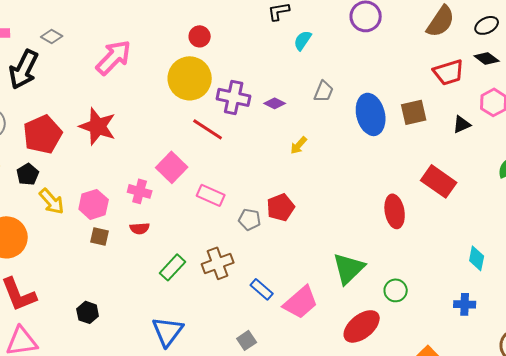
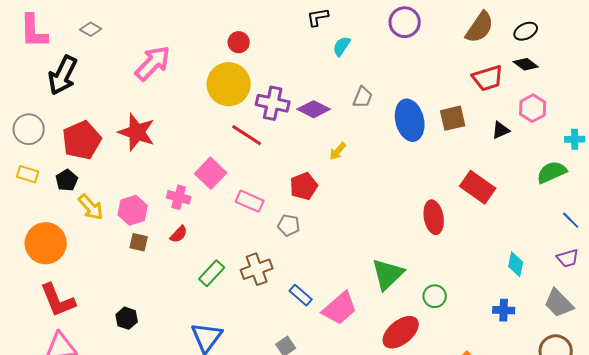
gray diamond: (52, 36) -> (91, 29), moved
purple diamond: (275, 103) -> (314, 109), size x1.5
red pentagon: (281, 207) -> (304, 186), moved
red semicircle: (140, 228) -> (179, 234), turned -42

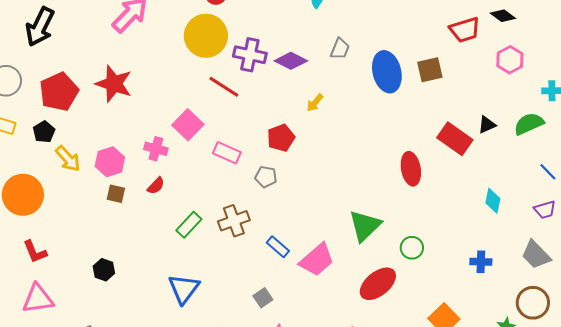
black triangle: (501, 130) -> (487, 125), moved
cyan diamond: (516, 264) -> (493, 201), moved
red L-shape: (58, 300) -> (35, 252), size x0.7

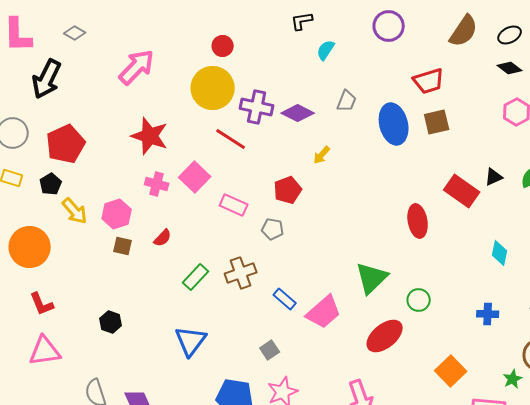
red trapezoid: (465, 30) -> (429, 81), moved
red star: (114, 84) -> (150, 136), moved
pink cross: (156, 149) -> (157, 184), moved

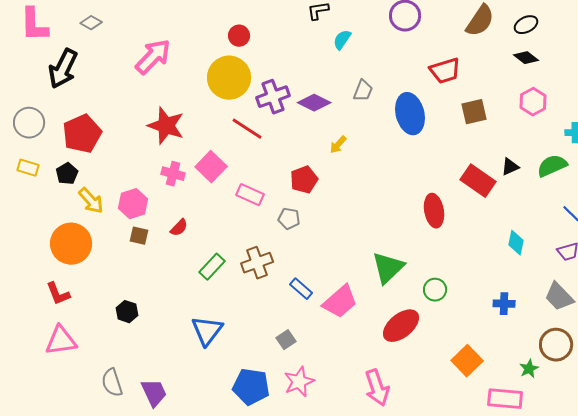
purple cross: (257, 107) -> (273, 97), turned -32
brown square: (437, 122) -> (474, 112), moved
orange circle: (30, 247) -> (71, 244), moved

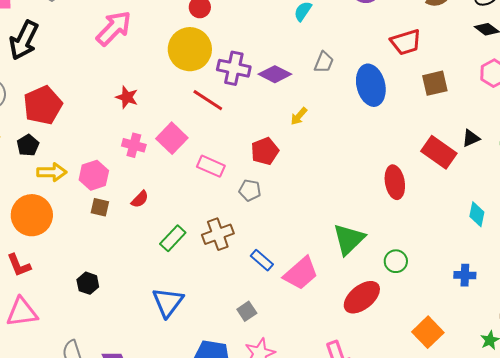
purple cross: (273, 97) -> (234, 68), turned 32
red star: (166, 126) -> (127, 97), size x0.6
yellow arrow: (91, 201) -> (52, 172), turned -48

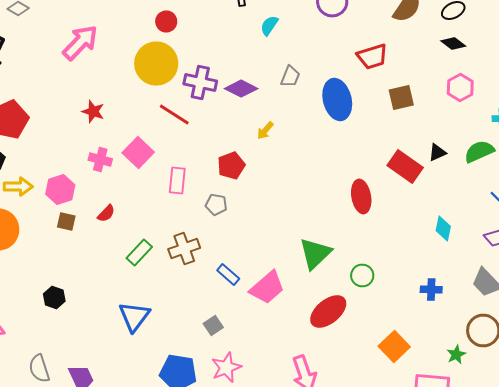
pink rectangle: (211, 166) -> (177, 180), turned 72

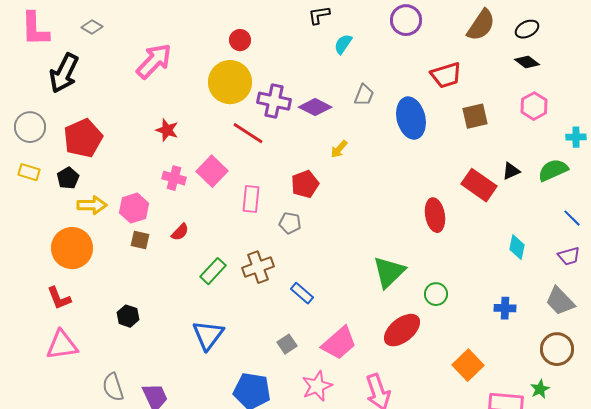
pink trapezoid: (267, 288) -> (339, 343), moved
green star: (456, 354) -> (540, 389), moved
pink star: (226, 368) -> (317, 386), moved

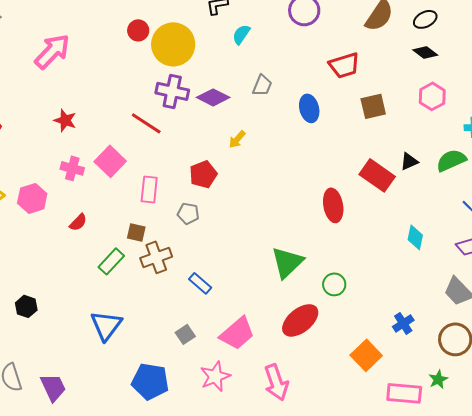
yellow circle: (230, 82) -> (173, 44), moved
blue ellipse: (411, 118) -> (309, 108), size x0.7
brown square: (140, 240) -> (136, 232), moved
blue cross: (505, 308) -> (403, 323), moved, turned -35

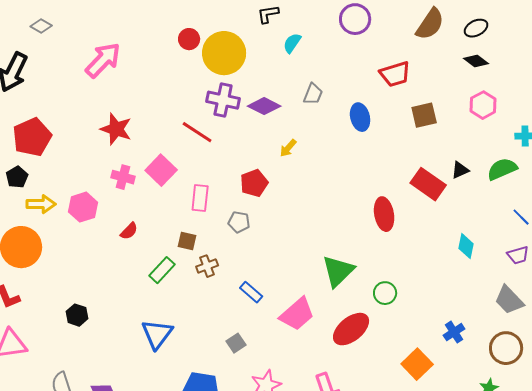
red star: (65, 120) -> (116, 129), size x1.4
brown cross: (156, 257) -> (207, 266), size x0.7
pink trapezoid: (237, 333) -> (297, 314), moved

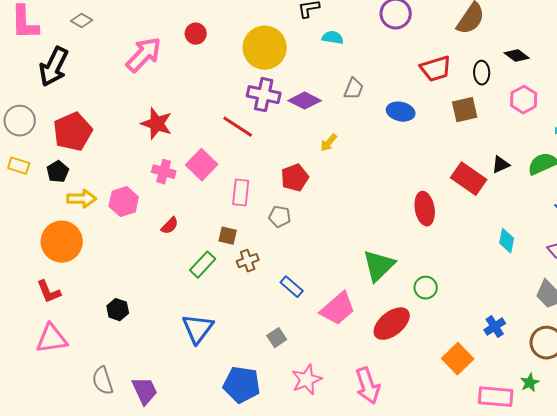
black ellipse: (476, 28) -> (482, 73), moved, turned -65
red circle: (189, 39) -> (196, 34), moved
cyan semicircle: (292, 43) -> (333, 38), turned 65
blue ellipse: (360, 117) -> (401, 112), turned -64

